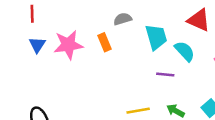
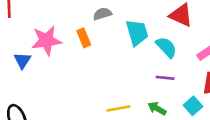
blue triangle: (37, 45) -> (22, 61), moved
purple line: (165, 74) -> (165, 78), moved

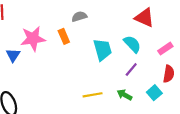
cyan trapezoid: (137, 33) -> (102, 50), moved
purple line: (165, 78) -> (131, 69), turned -56

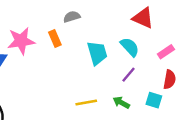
cyan square: (154, 93) -> (154, 100), turned -32

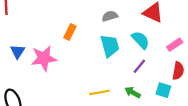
gray semicircle: (72, 17) -> (110, 16), moved
orange rectangle: (55, 38) -> (70, 32), turned 49
pink star: (21, 41) -> (44, 58), moved

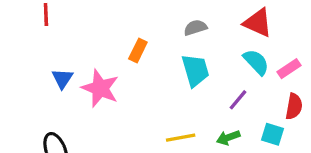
cyan semicircle: (141, 40) -> (256, 62), moved
pink star: (44, 58) -> (100, 88), turned 30
green arrow: (133, 92) -> (228, 138), turned -49

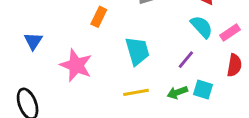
cyan trapezoid: (195, 70) -> (137, 51), moved
pink star: (100, 88) -> (76, 65), moved
cyan square: (273, 134) -> (203, 90), moved

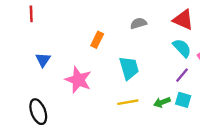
purple line: (186, 60) -> (182, 75), moved

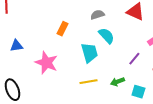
cyan semicircle: (182, 48) -> (106, 36), moved
blue triangle: (43, 60) -> (16, 46), turned 48
cyan square: (183, 100) -> (138, 92), moved

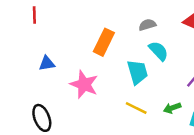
orange rectangle: (62, 29) -> (104, 42), size x1.5
yellow line: (88, 82) -> (136, 108), turned 36

